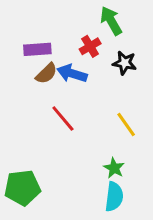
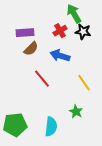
black star: (125, 63) -> (83, 32), moved
blue arrow: (72, 73) -> (60, 56), moved
cyan semicircle: (114, 197) -> (51, 127), moved

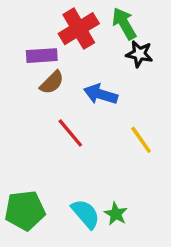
red cross: (60, 31) -> (79, 29), moved, size x1.6
green star: (76, 112) -> (116, 214), moved
cyan semicircle: (51, 127) -> (86, 214), turned -48

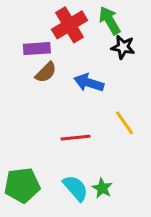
red line: (70, 133) -> (76, 138), moved, turned -56

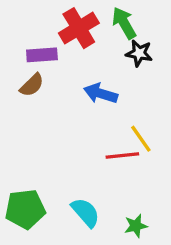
brown semicircle: (46, 72) -> (32, 85), moved
red line: (76, 138) -> (122, 155), moved
green star: (102, 188) -> (136, 226), moved, turned 30

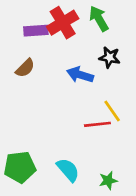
black star: (139, 53) -> (109, 57), moved
purple rectangle: (42, 55) -> (36, 31), moved

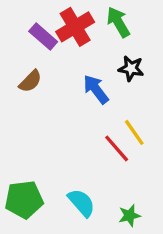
purple rectangle: (36, 31) -> (43, 37), turned 45
blue arrow: (80, 75) -> (96, 89), turned 35
red line: (97, 124) -> (117, 148), turned 55

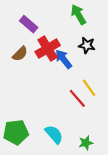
red cross: (75, 27) -> (48, 49), moved

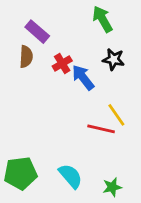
red cross: (48, 49) -> (62, 64), size x0.6
brown semicircle: (20, 54) -> (26, 57), moved, turned -42
red line: (77, 98) -> (101, 129), turned -36

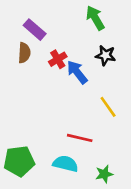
red line: (101, 129) -> (80, 138), moved
cyan semicircle: (70, 176) -> (66, 164), turned -35

